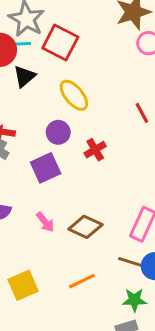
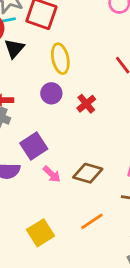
yellow ellipse: (74, 95) -> (60, 59), turned 36
purple square: (46, 168) -> (34, 146), moved

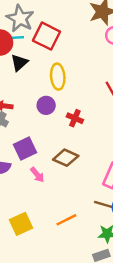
red cross: (86, 104) -> (75, 118), turned -35
brown diamond: (88, 173) -> (66, 158), moved

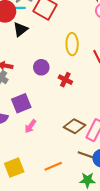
yellow ellipse: (58, 77) -> (72, 44), moved
brown diamond: (66, 158) -> (74, 126), moved
pink arrow: (37, 175) -> (30, 126), turned 72

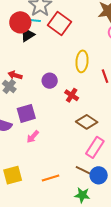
black triangle: (20, 29) -> (27, 35), moved
brown diamond: (74, 126) -> (87, 122), moved

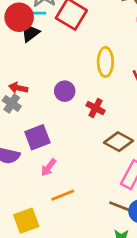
orange line: (51, 178) -> (63, 195), moved

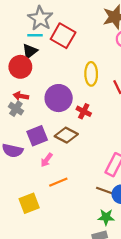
red circle: (19, 17) -> (20, 67), moved
purple circle: (65, 91) -> (59, 98), size x1.6
brown diamond: (119, 142) -> (66, 135), moved

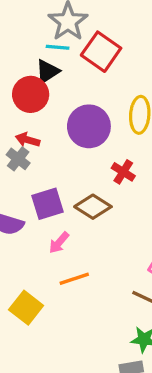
purple circle: (59, 98) -> (89, 126), moved
yellow square: (29, 203) -> (26, 308), turned -36

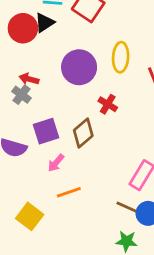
red circle: (31, 94) -> (23, 28), moved
brown diamond: (93, 207) -> (83, 133), turned -72

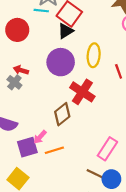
black triangle: (44, 23) -> (66, 31), moved
red cross: (108, 104) -> (82, 92), size x1.6
purple square: (46, 131) -> (27, 147), moved
orange line: (69, 192) -> (54, 150), moved

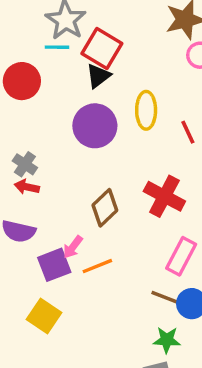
red arrow: (21, 70) -> (27, 187), moved
red cross: (82, 92) -> (164, 196), moved

